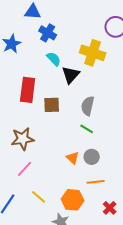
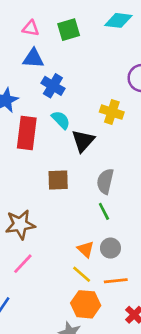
yellow cross: (93, 53) -> (112, 112), size x0.7
red rectangle: (28, 90) -> (27, 133), moved
green line: (87, 129) -> (104, 211), turned 32
yellow line: (39, 197) -> (82, 274), moved

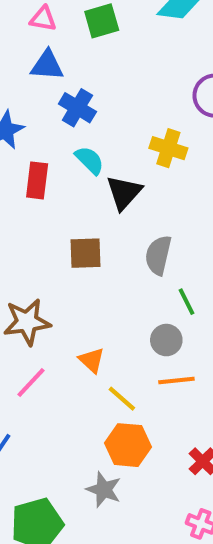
red rectangle: (27, 133) -> (37, 180), size x0.7
green line: (104, 211) -> (187, 302), moved
gray circle: (110, 248) -> (166, 340), moved
orange triangle: (86, 249) -> (92, 360), moved
orange line: (116, 281) -> (176, 380), moved

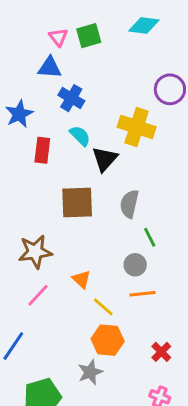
pink triangle: (43, 19) -> (58, 37), moved, turned 42
yellow cross: (168, 148) -> (137, 127), size x1.4
brown square: (86, 253) -> (77, 202), size x1.4
gray star: (104, 490) -> (90, 372), turned 30

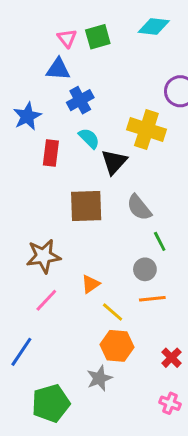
blue cross: (71, 98) -> (80, 100), turned 30
gray semicircle: (129, 204) -> (139, 208), turned -52
orange triangle: (81, 279) -> (91, 284), turned 42

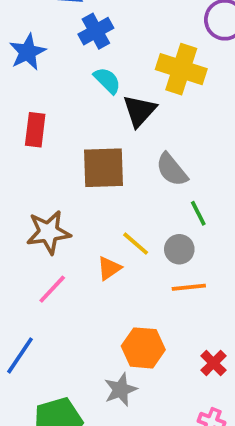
red rectangle: (51, 153) -> (35, 130), moved
yellow line: (113, 312) -> (136, 244), moved

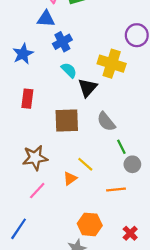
gray circle: (179, 249) -> (132, 164), moved

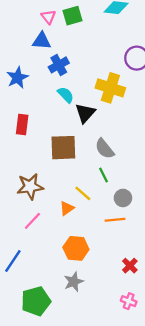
green line: (121, 147) -> (103, 175), moved
gray circle: (132, 164) -> (123, 198), moved
orange hexagon: (90, 224) -> (76, 248), moved

